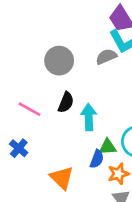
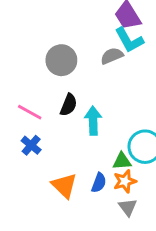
green triangle: (108, 147) -> (122, 161), moved
blue cross: (19, 148) -> (31, 145), moved
blue semicircle: (97, 159) -> (99, 183), moved

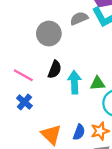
gray semicircle: (112, 56) -> (79, 18), moved
green triangle: (122, 161) -> (98, 83), moved

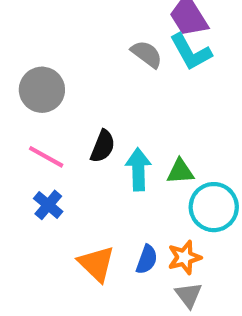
gray semicircle: (79, 18) -> (147, 54), turned 60
gray circle: (49, 34) -> (42, 90), moved

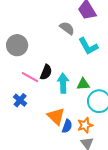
cyan L-shape: (191, 52) -> (88, 46), moved
pink line: (46, 157) -> (30, 77), moved
orange triangle: (96, 264) -> (56, 116), moved

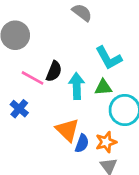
cyan L-shape: (88, 46) -> (109, 58), moved

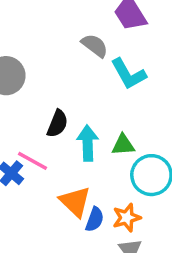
cyan L-shape: (109, 58) -> (128, 74), moved
pink line: (33, 78) -> (33, 161), moved

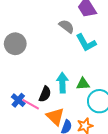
black semicircle: (57, 124) -> (45, 94), moved
pink line: (33, 161) -> (31, 104), moved

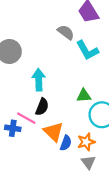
cyan arrow: (62, 83) -> (39, 80), moved
blue cross: (18, 100) -> (13, 128), moved, turned -32

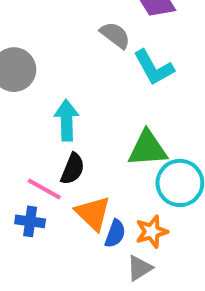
green triangle: (84, 96) -> (148, 149), size x1.5
blue cross: (13, 128) -> (30, 221), moved
gray triangle: (88, 162) -> (139, 268), moved, turned 35

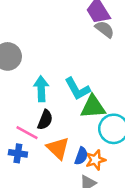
gray semicircle: (115, 35) -> (105, 29), moved
cyan L-shape: (154, 68) -> (77, 89), moved
blue semicircle: (115, 234) -> (81, 156), moved

